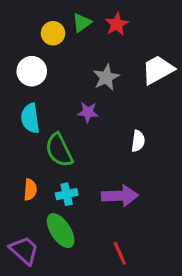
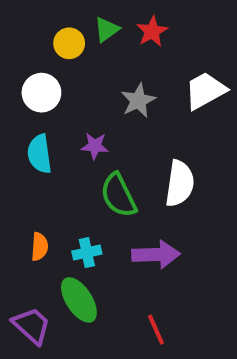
purple star: (88, 112) -> (95, 146), moved
white semicircle: (138, 141) -> (180, 183), size x1.6
green semicircle: (59, 150) -> (118, 195), moved

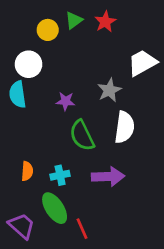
gray star: (138, 101) -> (109, 90), moved
cyan semicircle: (39, 154) -> (18, 94), moved
red line: (156, 330) -> (82, 229), moved

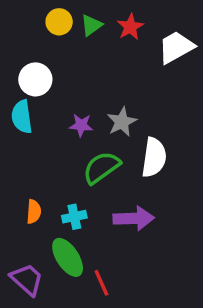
yellow circle: (48, 30) -> (59, 22), moved
white trapezoid: (142, 63) -> (176, 47), moved
gray star: (109, 90) -> (122, 122), moved
green semicircle: (82, 135) -> (101, 168), turned 80

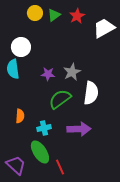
orange semicircle: (34, 212) -> (20, 116), moved

